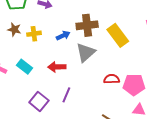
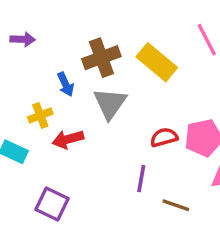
yellow cross: (34, 34) -> (40, 115), moved
blue arrow: (63, 36) -> (66, 84), turned 104
purple line: (66, 95) -> (141, 179), moved

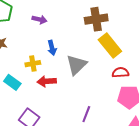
purple arrow: (23, 39) -> (39, 19), moved
brown cross: (101, 58) -> (96, 19), moved
red semicircle: (164, 137) -> (120, 72), moved

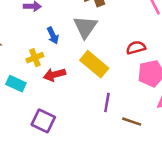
yellow rectangle: (110, 45) -> (94, 64), moved
gray triangle: (77, 65) -> (85, 27), moved

